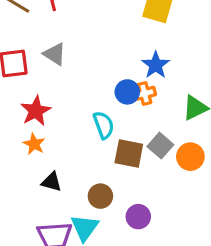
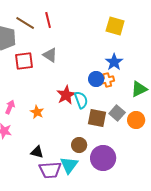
red star: (36, 111) -> (66, 95), moved
black triangle: (51, 182) -> (37, 152), moved
purple circle: (138, 217) -> (103, 158), size x1.6

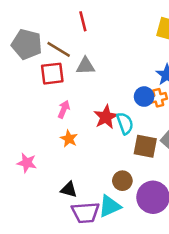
brown line: (25, 23) -> (59, 49), moved
gray triangle: (50, 55) -> (85, 66), turned -35
pink arrow: (10, 107) -> (64, 109), moved
cyan triangle: (69, 165) -> (110, 206), turned 30

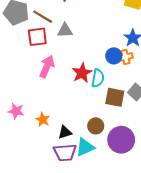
pink arrow: (64, 109) -> (47, 67), size x1.5
cyan semicircle: (125, 123) -> (98, 78), turned 30
orange star: (69, 139) -> (43, 120), moved
black triangle: (69, 190) -> (65, 132), moved, turned -32

